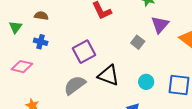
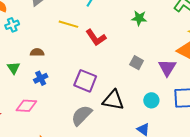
purple triangle: (160, 25) -> (167, 68), moved
blue cross: (41, 42) -> (41, 78), turned -32
purple square: (84, 52) -> (85, 81), turned -30

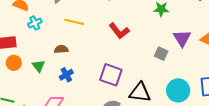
yellow line: (68, 24) -> (74, 22), moved
purple triangle: (167, 68) -> (182, 38), moved
cyan circle: (151, 100) -> (178, 90), size x1.5

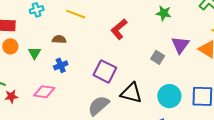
red L-shape: (119, 31) -> (119, 29), turned 80

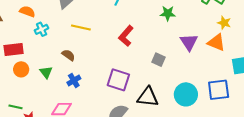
brown semicircle: (59, 39) -> (68, 55), turned 40
gray square: (158, 57) -> (158, 60), moved

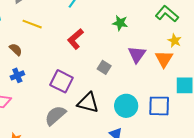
orange triangle: (216, 42) -> (164, 59), turned 30

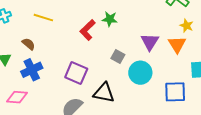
green star: (120, 23) -> (110, 19), moved
blue cross: (17, 75) -> (32, 70), size x1.5
cyan circle: (126, 106) -> (140, 73), moved

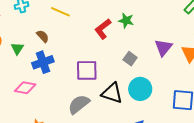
purple square: (76, 73) -> (87, 70), turned -30
cyan circle: (140, 73) -> (140, 89), moved

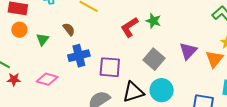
gray square: (130, 59) -> (154, 59), size x1.5
blue cross: (43, 62) -> (79, 56), moved
black triangle: (112, 93) -> (133, 92), turned -40

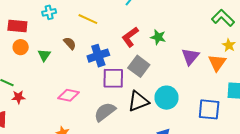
green star: (153, 21) -> (158, 37), moved
blue cross: (79, 56) -> (98, 56), moved
gray square: (154, 59) -> (139, 66), moved
pink diamond: (47, 79) -> (69, 95), moved

